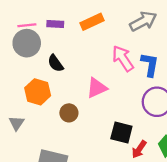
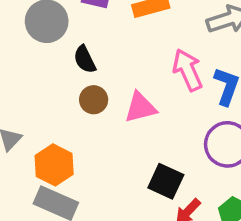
orange hexagon: (38, 92) -> (54, 165), moved
brown circle: (69, 113) -> (94, 100), moved

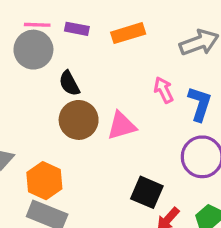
pink arrow: (188, 70) -> (164, 90), size x0.7
brown circle: (94, 100) -> (79, 120), size x1.5

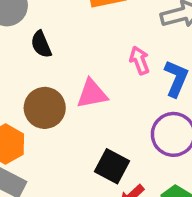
brown circle: (79, 120) -> (45, 108), moved

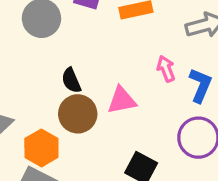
black semicircle: (41, 44) -> (71, 80), moved

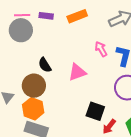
brown circle: (78, 114) -> (34, 86), moved

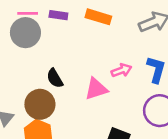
orange rectangle: (77, 16) -> (98, 17), turned 36
pink arrow: (101, 49) -> (121, 70), moved, turned 98

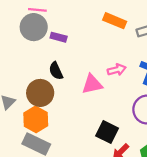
purple rectangle: (58, 15) -> (59, 37), moved
orange rectangle: (98, 17) -> (115, 21), moved

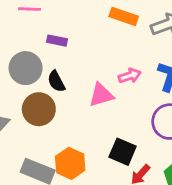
gray circle: (34, 27) -> (26, 68), moved
orange hexagon: (36, 119) -> (70, 163), moved

